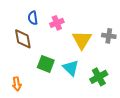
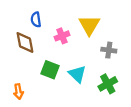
pink cross: (57, 23) -> (62, 36), moved
gray cross: (109, 36) -> (109, 50), moved
yellow triangle: (82, 40) -> (89, 25), moved

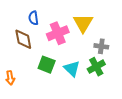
pink cross: (62, 36) -> (58, 33), size x1.5
green cross: (108, 84) -> (96, 67), moved
orange arrow: (18, 92) -> (10, 78), moved

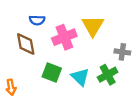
blue semicircle: (33, 18) -> (37, 20), turned -80
gray cross: (101, 46) -> (122, 52), moved

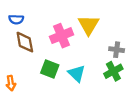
blue semicircle: (37, 20) -> (16, 19), moved
green cross: (108, 75) -> (113, 71), moved

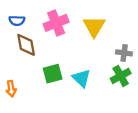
pink cross: (62, 36) -> (56, 23), moved
green square: (50, 69) -> (53, 74), turned -36

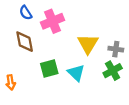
blue semicircle: (17, 21) -> (26, 13), moved, turned 56
yellow triangle: (94, 26) -> (88, 44), moved

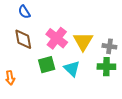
pink cross: (52, 21) -> (57, 38), moved, turned -30
green cross: (113, 71) -> (106, 67), turned 30

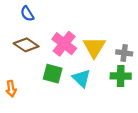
brown diamond: (23, 39) -> (26, 45), turned -45
green square: (47, 65) -> (53, 74), turned 30

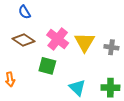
green cross: (121, 76) -> (110, 88), moved
cyan triangle: (81, 78) -> (77, 88), moved

